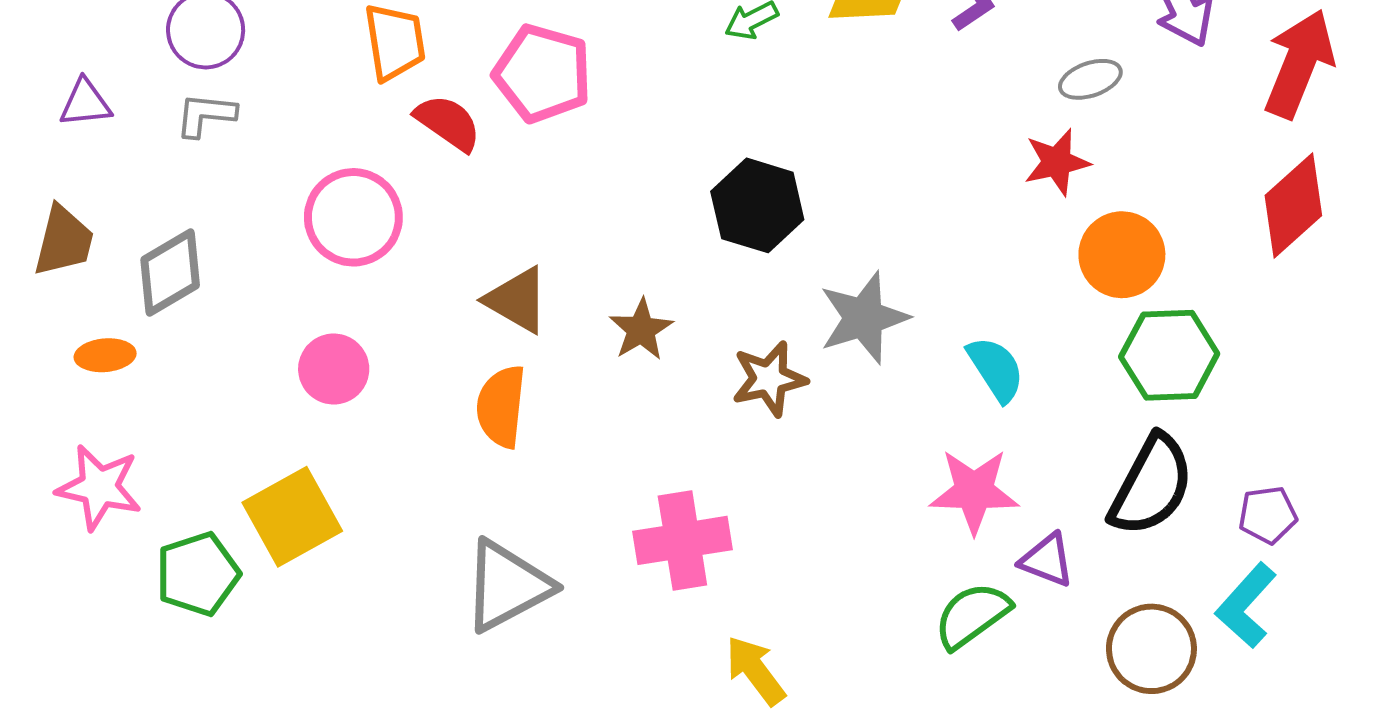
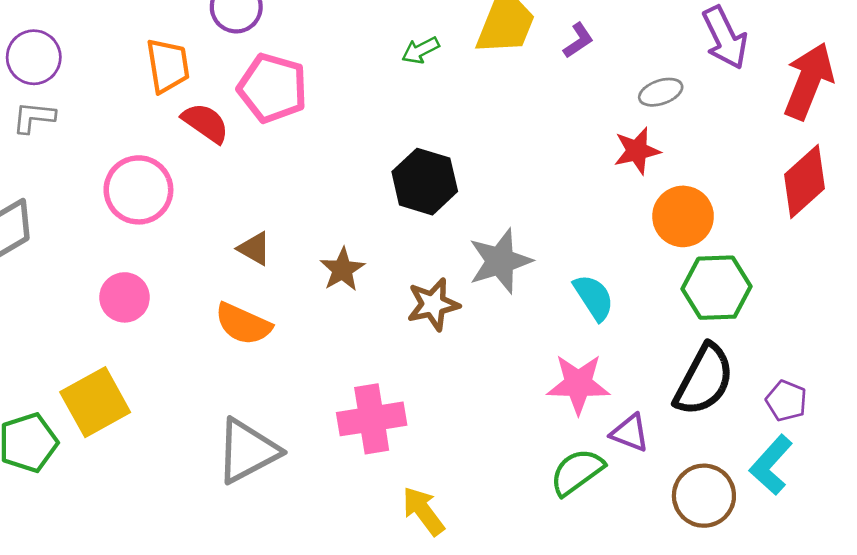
brown triangle: (517, 300) -> (254, 249), size x0.7
orange semicircle: (501, 406) -> (243, 324), turned -72
purple pentagon: (1268, 515) -> (786, 401), turned 30

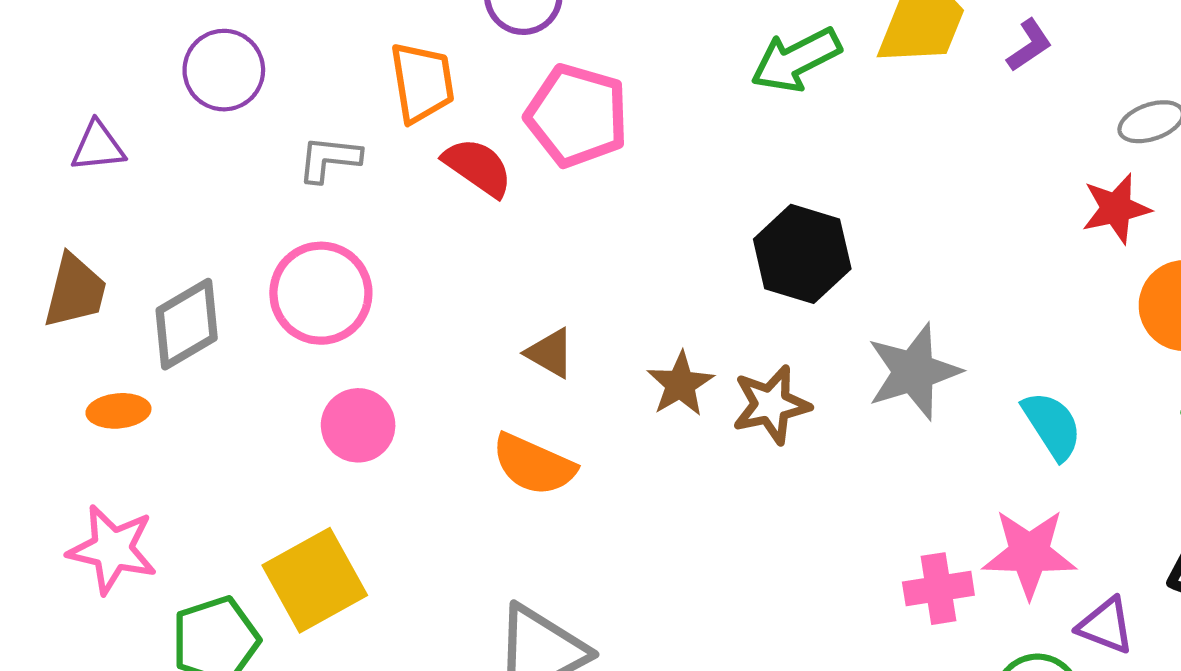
green arrow: (421, 50) -> (796, 60), size x1.6
gray L-shape: (34, 117) -> (329, 159), moved
pink circle: (138, 190) -> (321, 293), moved
brown star: (433, 304) -> (771, 405), moved
pink cross: (372, 419) -> (938, 589), moved, size x0.7

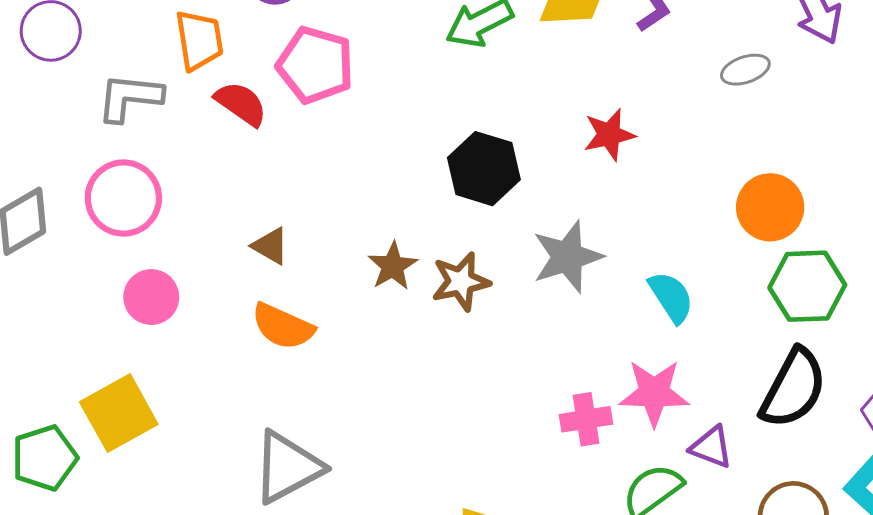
gray L-shape: (329, 159) -> (130, 97), size x1.4
red star: (1116, 208) -> (609, 135), moved
brown triangle: (550, 353) -> (270, 246), moved

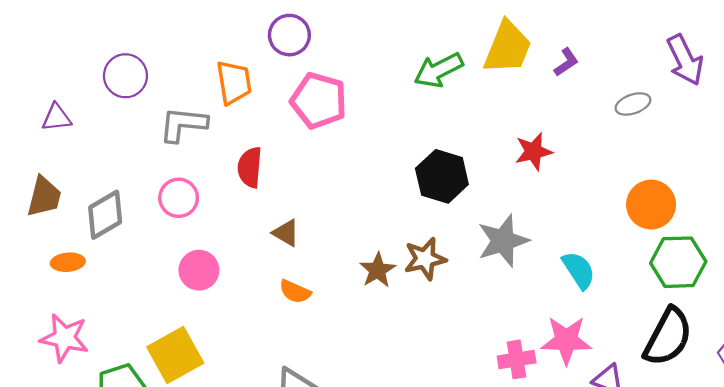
red semicircle: (241, 104) -> (250, 167), moved, turned -120
pink circle: (123, 198) -> (179, 198), size x0.7
brown star: (393, 266) -> (378, 270), moved
orange semicircle: (283, 326) -> (295, 292), size x0.7

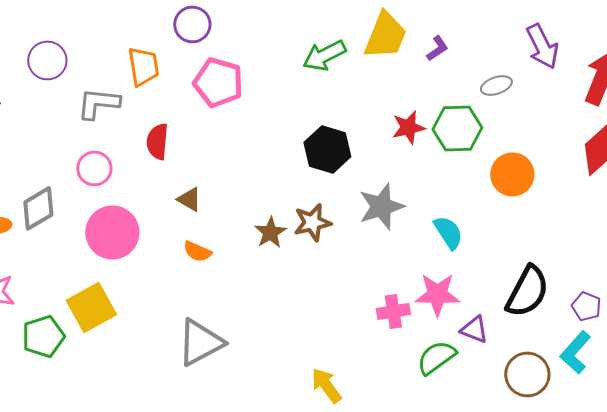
gray diamond: (105, 215) -> (38, 208), moved
green hexagon: (678, 262) -> (457, 128), moved
pink circle: (199, 270) -> (112, 232), size x1.5

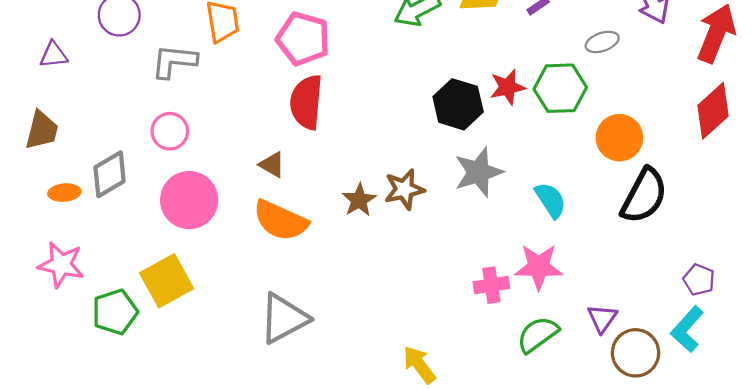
red semicircle: (157, 141) -> (306, 102), moved, size x1.4
black hexagon: (327, 149) -> (458, 104), moved
orange semicircle: (197, 251) -> (281, 221), size x1.8
black semicircle: (527, 291) -> (644, 196), moved
purple triangle: (474, 329) -> (602, 318), moved, turned 44

